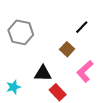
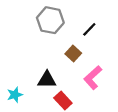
gray hexagon: (21, 32) -> (50, 20), moved

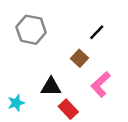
gray hexagon: (50, 20) -> (31, 30), moved

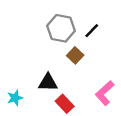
gray hexagon: (31, 30) -> (61, 28), moved
pink L-shape: (101, 84) -> (105, 93), moved

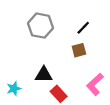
gray hexagon: (61, 28) -> (41, 26), moved
brown square: (75, 55) -> (79, 50), moved, turned 32

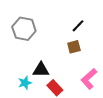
gray hexagon: (41, 26) -> (24, 29), moved
cyan star: (14, 89) -> (25, 83), moved

